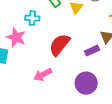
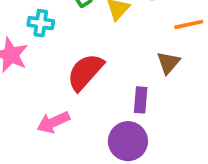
purple rectangle: (92, 51) -> (141, 100), moved, turned -64

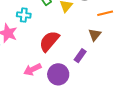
purple rectangle: (141, 100) -> (80, 56), turned 32
purple circle: (128, 141) -> (58, 74), moved

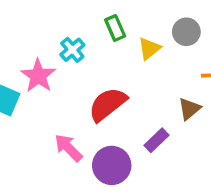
cyan cross: (24, 15) -> (72, 50), turned 32
pink arrow: (32, 69) -> (68, 148), turned 60

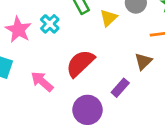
pink star: (38, 76) -> (18, 30), moved
pink arrow: (68, 148) -> (42, 81), moved

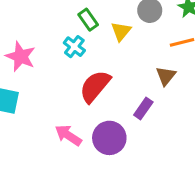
cyan cross: (50, 24) -> (74, 47), moved
pink arrow: (42, 81) -> (68, 135), moved

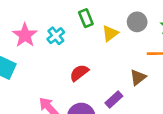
cyan cross: (74, 47) -> (56, 36), moved
red semicircle: (95, 86) -> (79, 73), size x0.7

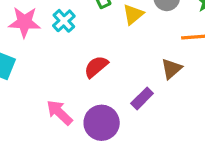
pink star: (25, 35) -> (24, 22), turned -30

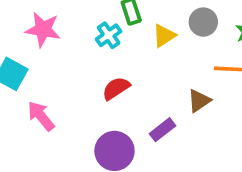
cyan cross: (64, 21) -> (109, 35), moved
pink arrow: (59, 112) -> (41, 116), moved

